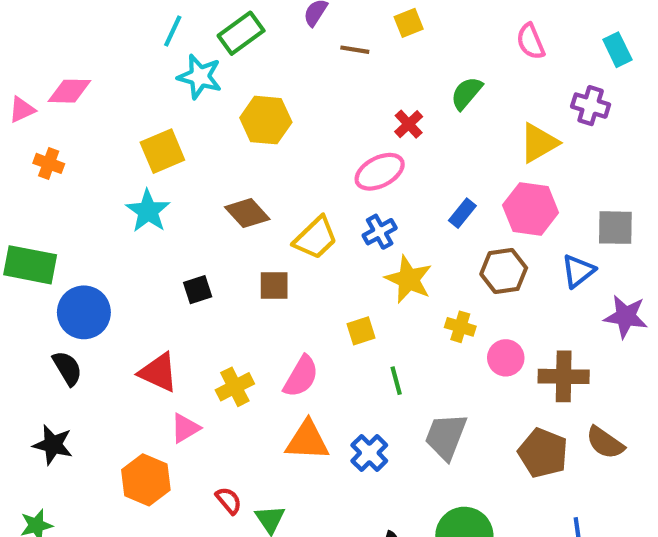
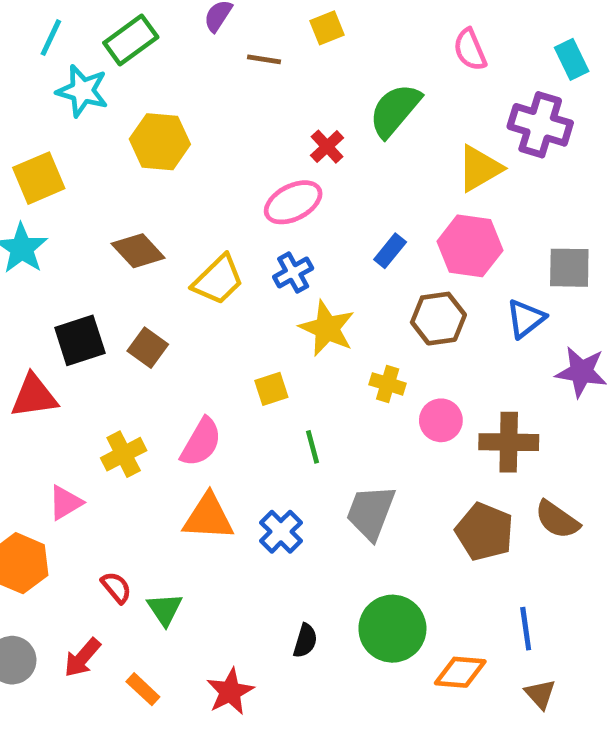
green semicircle: (466, 93) -> (395, 110), size x1.4
purple cross: (591, 106) -> (540, 125), size x1.4
brown square: (274, 285) -> (148, 348), moved, turned 36
black square: (198, 290) -> (80, 340), size x1.5
red triangle: (158, 372) -> (34, 396), moved, turned -33

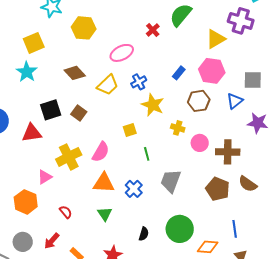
pink ellipse: (293, 202) -> (122, 53), moved
yellow cross: (124, 454) -> (69, 157), size x1.4
green triangle: (165, 609) -> (105, 214), moved

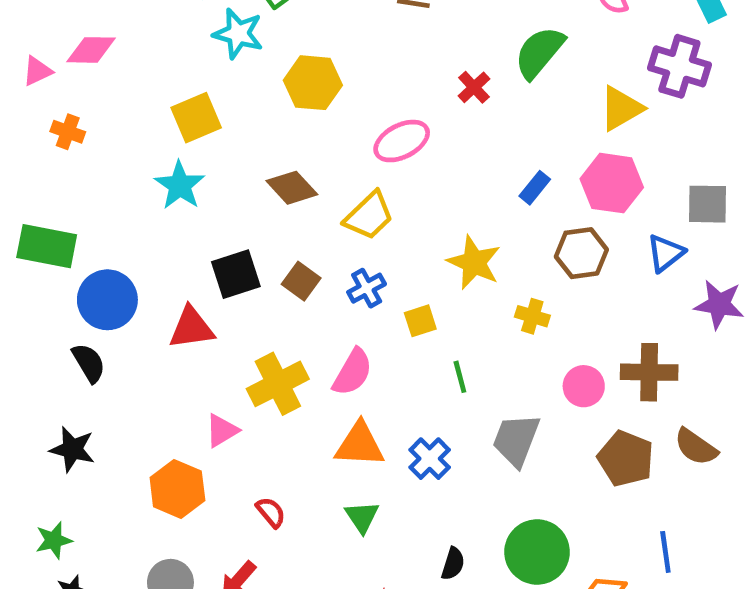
blue cross: (139, 82) -> (367, 288), moved
pink circle: (200, 143) -> (584, 386), moved

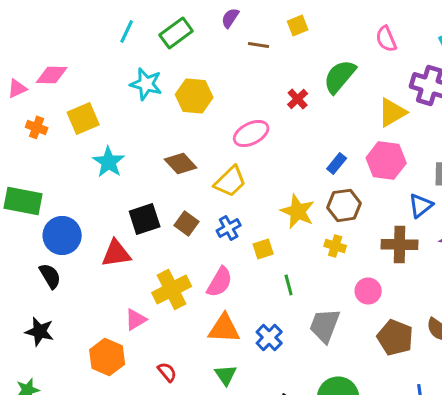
cyan star: (238, 34) -> (146, 84), moved
yellow square: (196, 118) -> (83, 118), moved
brown hexagon: (581, 253) -> (344, 205), moved
brown cross: (649, 372) -> (400, 244), moved

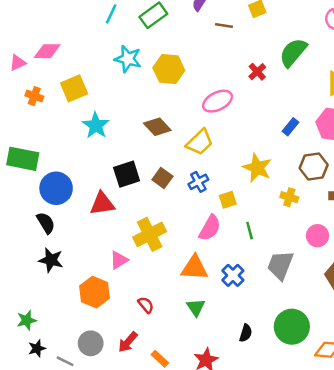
brown hexagon: (344, 205) -> (314, 166), moved
pink semicircle: (220, 282) -> (210, 228), moved
black star: (40, 331) -> (51, 260), moved

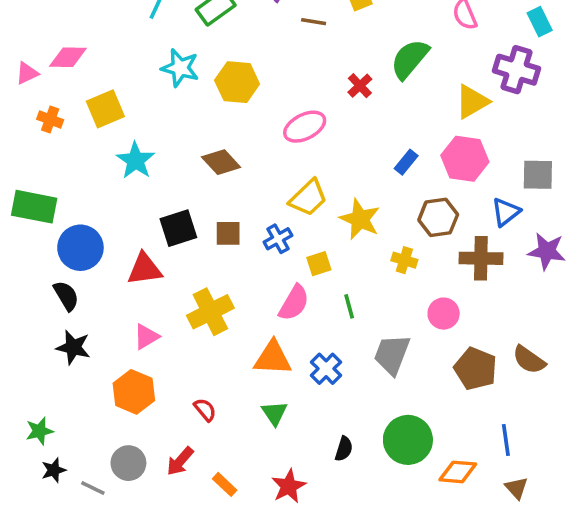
yellow trapezoid: (200, 142) -> (308, 198), moved
brown square: (162, 178) -> (228, 233), turned -36
pink triangle: (119, 260) -> (146, 337), moved

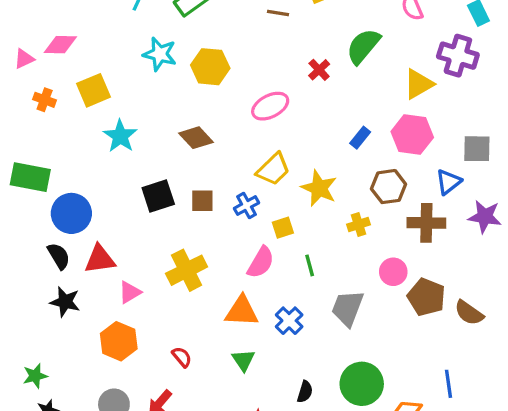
yellow cross: (404, 260) -> (359, 224), turned -35
red triangle: (144, 269) -> (100, 259), moved
brown pentagon: (476, 369) -> (426, 297), moved

